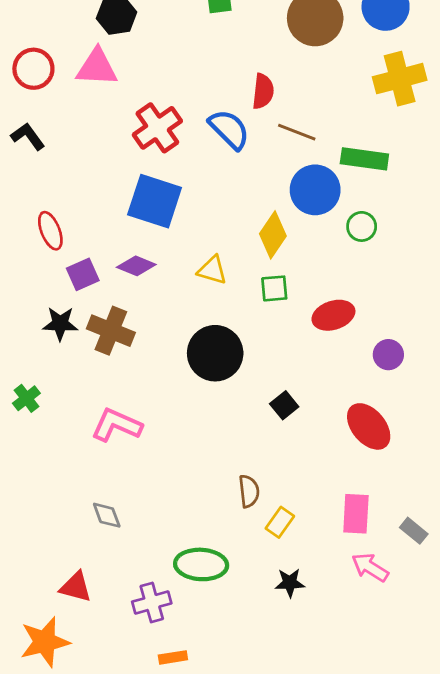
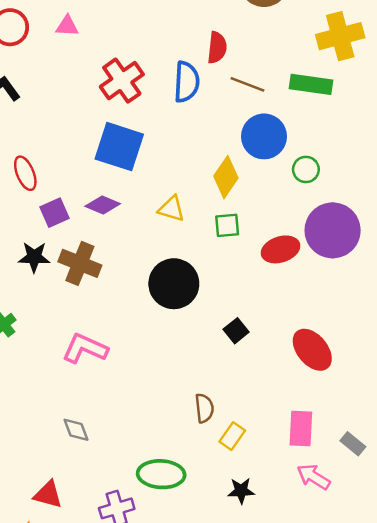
pink triangle: (97, 67) -> (67, 26), size x0.6
blue semicircle: (229, 129) -> (187, 82), turned 48
green rectangle: (364, 159) -> (311, 84), moved
purple circle: (388, 355) -> (333, 230), moved, size x2.0

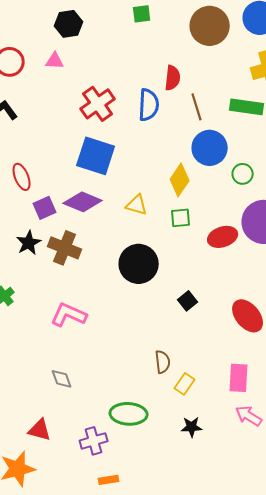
brown line: (247, 84) -> (197, 107), turned 52
purple diamond: (103, 205) -> (83, 202), size x1.4
black star: (34, 257) -> (29, 243), turned -30

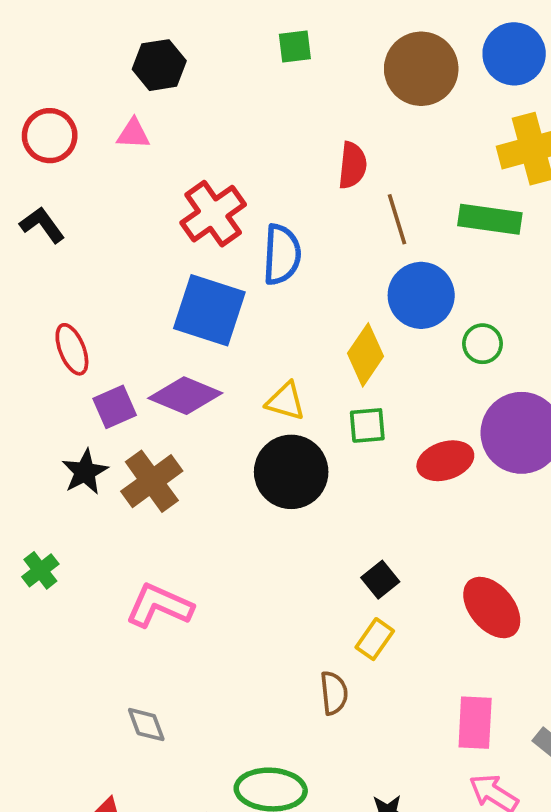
blue semicircle: (149, 105) -> (282, 255), moved
brown cross: (65, 248) -> (152, 481), turned 32
black circle: (139, 264) -> (291, 472), moved
yellow rectangle: (185, 384) -> (375, 639), moved

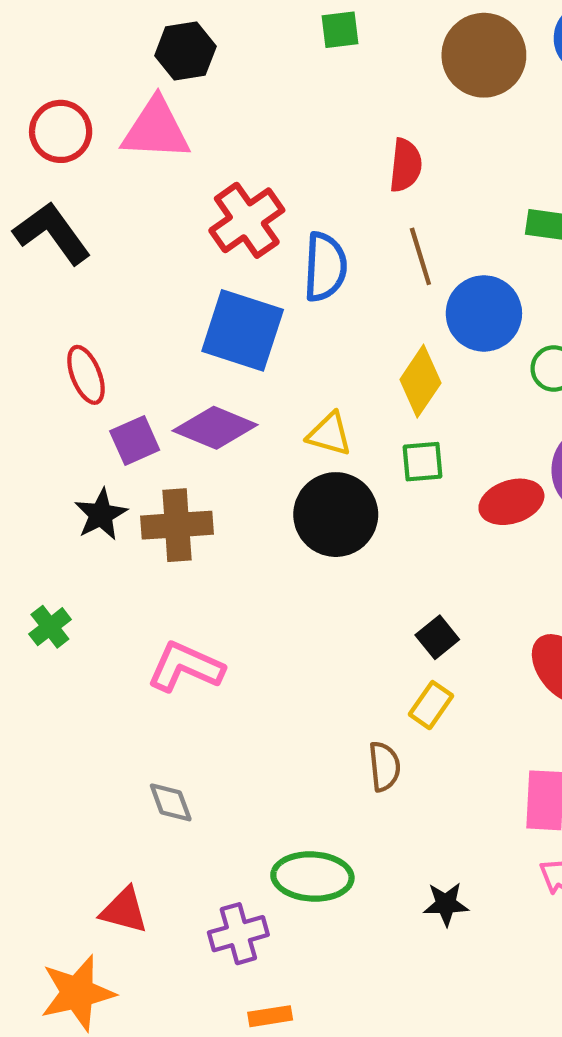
pink triangle: (133, 134) -> (156, 129), size x1.8
brown line: (397, 219) -> (420, 256), moved
black L-shape: (42, 225) -> (52, 233), size x1.5
brown cross: (152, 481) -> (177, 525), turned 32

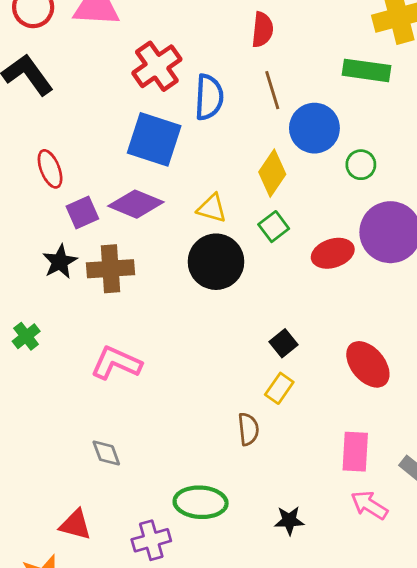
green square: (423, 462) -> (274, 227), turned -32

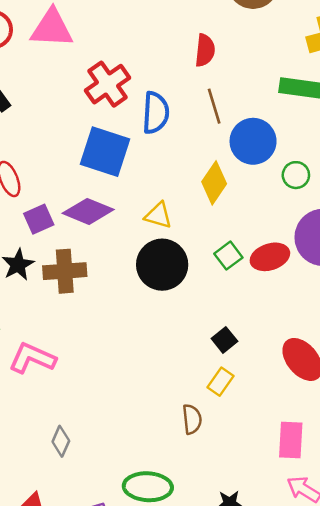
green square: (274, 227) -> (228, 256), moved
pink L-shape: (116, 363) -> (32, 358), moved
gray diamond: (106, 453) -> (61, 441), turned 44

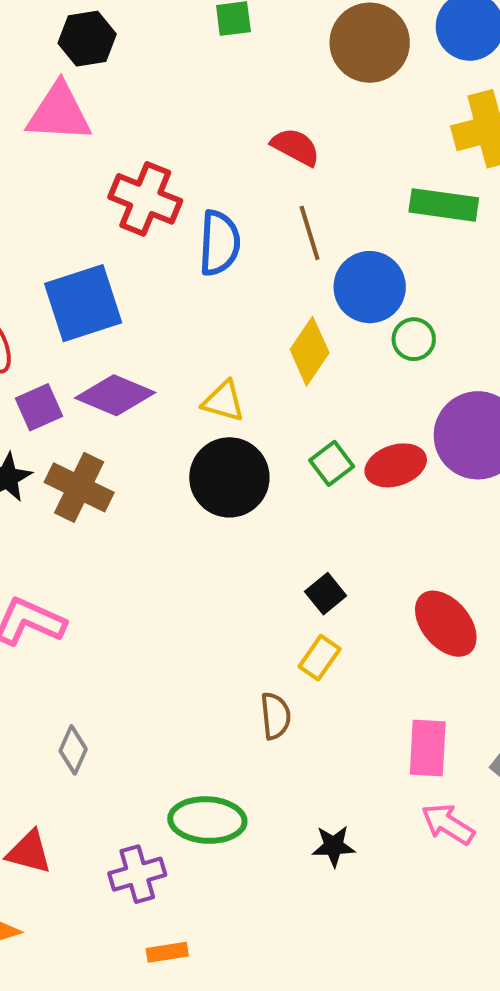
red semicircle: (205, 50) -> (296, 147), turned -68
red cross: (108, 84) -> (145, 199), turned -33
blue square: (105, 152) -> (83, 303), moved, turned -36
green circle: (296, 175) -> (414, 339), moved
brown cross: (65, 271) -> (79, 487), turned 30

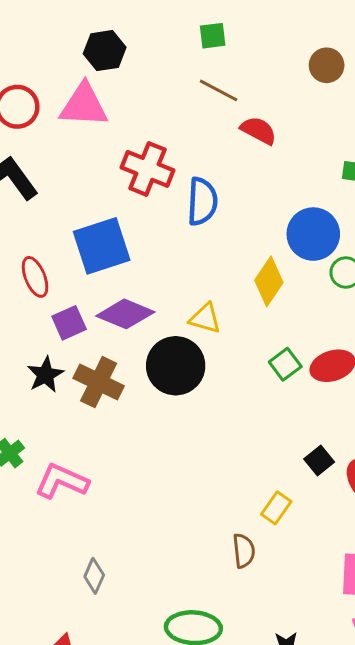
brown circle: (370, 43) -> (327, 65), moved, size x0.6
brown line: (310, 233) -> (219, 90), moved, turned -45
black circle: (229, 477) -> (176, 366), moved
black square: (326, 594) -> (319, 460), moved

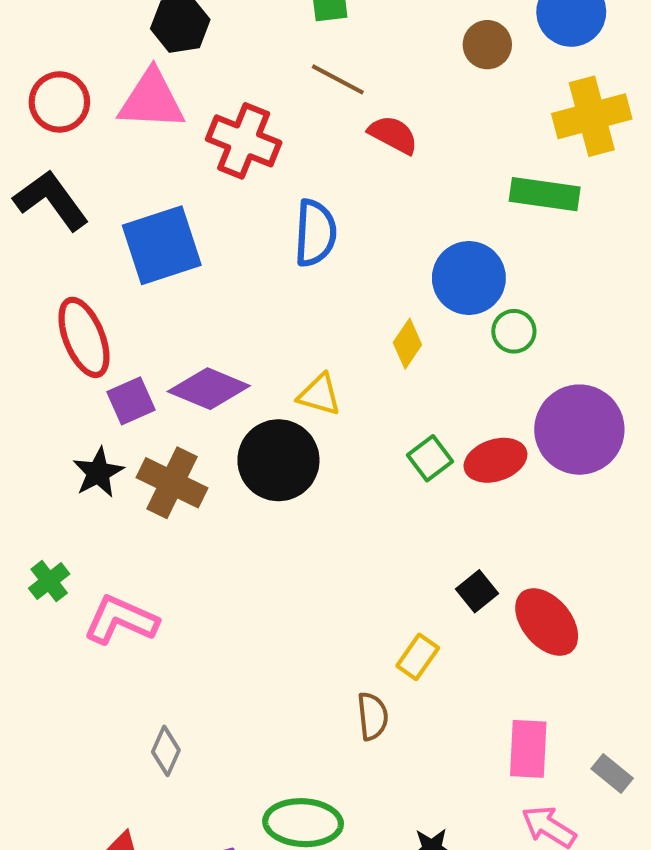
red cross: (148, 169) -> (244, 141), moved
blue square: (102, 246) -> (162, 245), moved
red ellipse: (35, 277) -> (84, 337), size x1.4
yellow diamond: (269, 281) -> (407, 344), size x0.7

